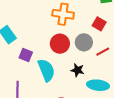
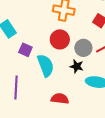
gray circle: (84, 42) -> (83, 48), moved

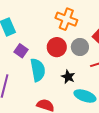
gray circle: (83, 48) -> (80, 47), moved

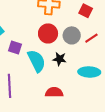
gray circle: (80, 47) -> (72, 35), moved
black star: (68, 77) -> (60, 59), moved

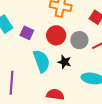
purple square: (15, 47) -> (27, 33), moved

